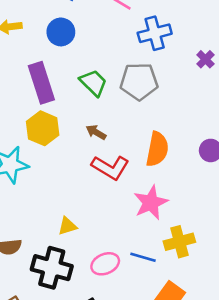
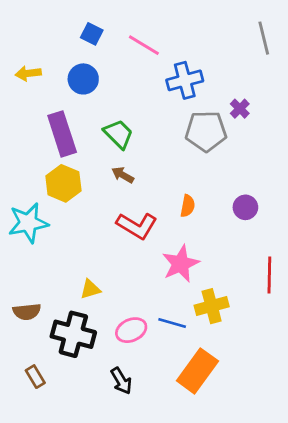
gray pentagon: (139, 81) -> (206, 131), moved
brown arrow: (96, 132) -> (123, 175), moved
orange semicircle: (157, 149) -> (188, 206), size x0.6

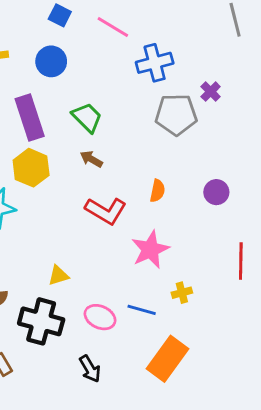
yellow cross: (212, 306) -> (182, 293), size x0.6
pink ellipse: (131, 330) -> (100, 317), turned 48

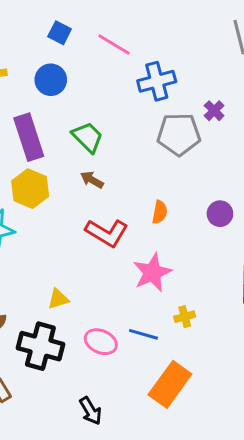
black arrow: (90, 369) -> (90, 411), moved

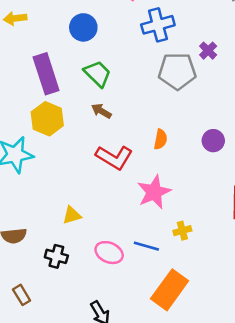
blue circle: (51, 80) -> (83, 27), moved
black cross: (40, 346) -> (56, 256), size x0.6

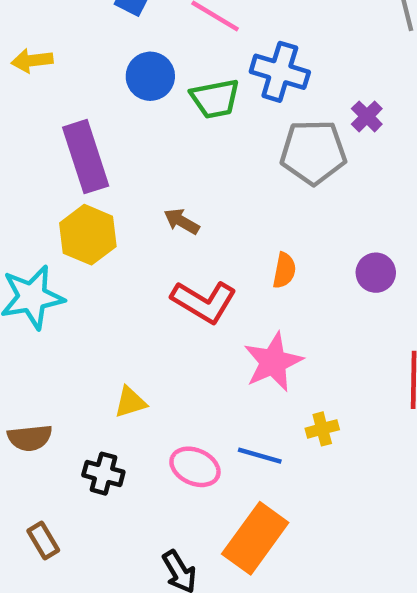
blue cross: (158, 25) -> (280, 72), turned 32
green trapezoid: (97, 74) -> (215, 99), moved, turned 124
orange rectangle: (170, 290) -> (255, 538), moved

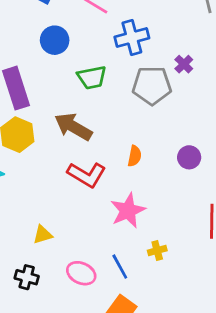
blue cross: (280, 72) -> (132, 37), turned -32
green trapezoid: (215, 99) -> (92, 77), moved
brown arrow: (182, 221) -> (73, 127), size x1.8
blue line: (260, 456) -> (120, 267), turned 45

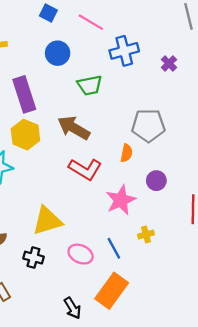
purple cross: (184, 64) -> (169, 63), moved
gray pentagon: (152, 85) -> (148, 125), moved
purple circle: (189, 157) -> (156, 181), moved
yellow triangle: (43, 235) -> (47, 221), size x1.8

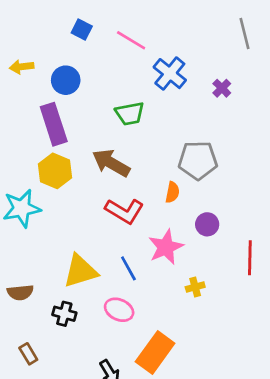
blue cross: (124, 51) -> (170, 74), turned -36
blue circle: (58, 53) -> (66, 80), moved
blue line: (114, 248) -> (128, 268), moved

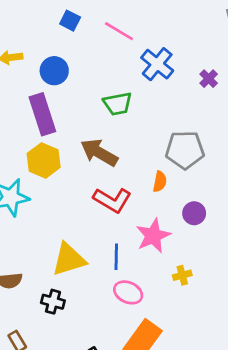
blue line: (128, 268) -> (116, 257), turned 30
pink ellipse: (119, 310) -> (128, 292), moved

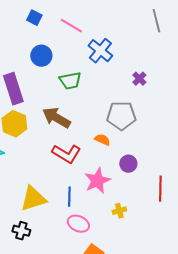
blue circle: (54, 71) -> (41, 56), moved
purple cross: (209, 79) -> (139, 79), moved
orange semicircle: (160, 182) -> (102, 140), turned -77

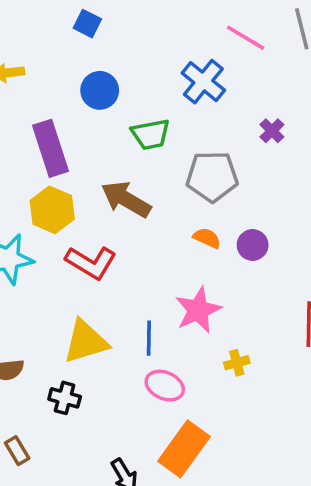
pink line: (71, 26) -> (246, 38), moved
gray pentagon: (121, 116) -> (212, 176), moved
red L-shape: (66, 154) -> (91, 263), moved
purple circle: (128, 164) -> (253, 245), moved

